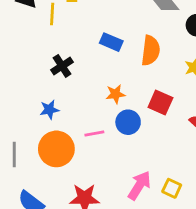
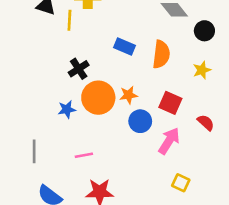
pink line: (94, 133) -> (84, 155), moved
orange circle: (56, 149) -> (98, 98), moved
pink arrow: (139, 185) -> (169, 141), moved

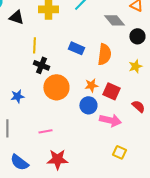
yellow line: (69, 20) -> (34, 45), moved
black cross: (79, 69) -> (41, 65), turned -35
orange star: (128, 95) -> (91, 85), moved
blue star: (67, 109) -> (17, 96), moved
pink arrow: (169, 141) -> (110, 120), turned 70

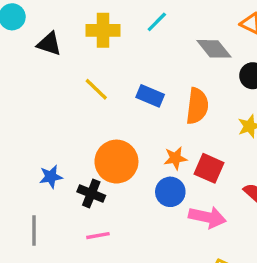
yellow line: (34, 45) -> (96, 89), moved, turned -49
black cross: (41, 65) -> (91, 194), moved

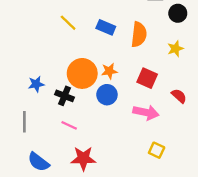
orange star: (175, 158) -> (109, 71), moved
blue circle: (170, 192) -> (107, 95), moved
pink line: (98, 236) -> (69, 125), turned 35

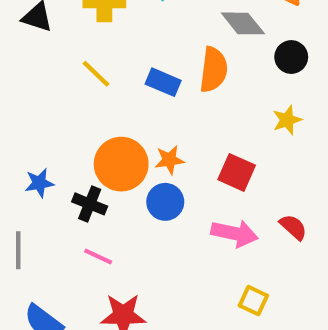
orange semicircle: (139, 35) -> (214, 70), moved
red semicircle: (179, 96) -> (293, 227), moved

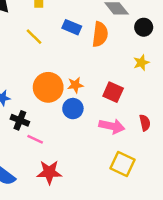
blue rectangle: (163, 82) -> (72, 27), moved
black cross: (90, 204) -> (20, 120), moved
red semicircle: (293, 227) -> (145, 123), turned 35
yellow square: (253, 301) -> (122, 164), size x1.5

